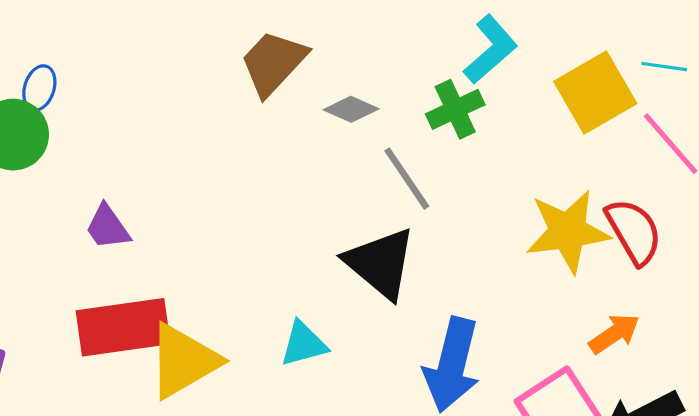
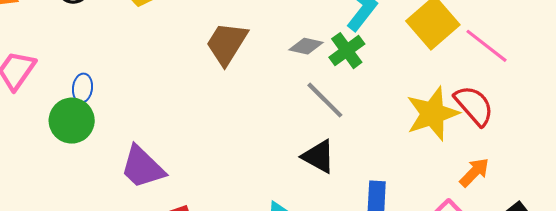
gray diamond: (351, 109) -> (306, 46), moved
purple trapezoid: (108, 227) -> (142, 167), size x1.5
black triangle: (380, 263) -> (319, 157), size x0.7

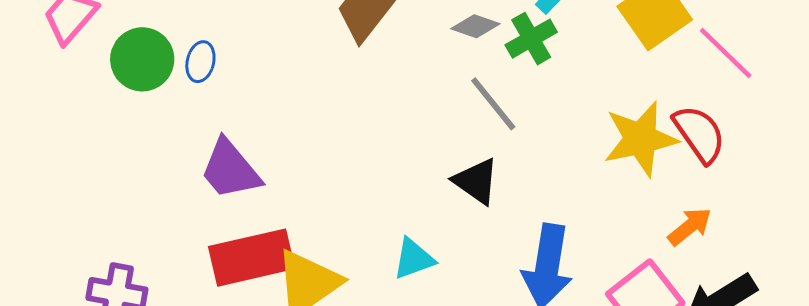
blue ellipse: (82, 88) -> (200, 62), moved
green circle: (72, 121) -> (142, 59), moved

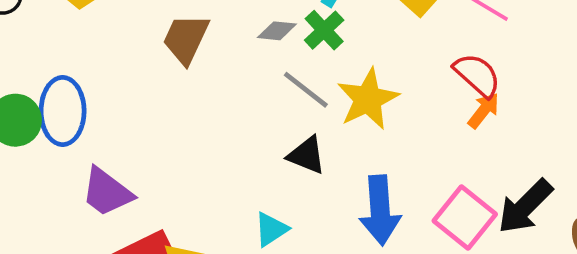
blue ellipse: (200, 62) -> (63, 111), size x2.0
yellow star: (641, 139) -> (368, 99), moved
orange arrow: (690, 227) -> (484, 111), moved

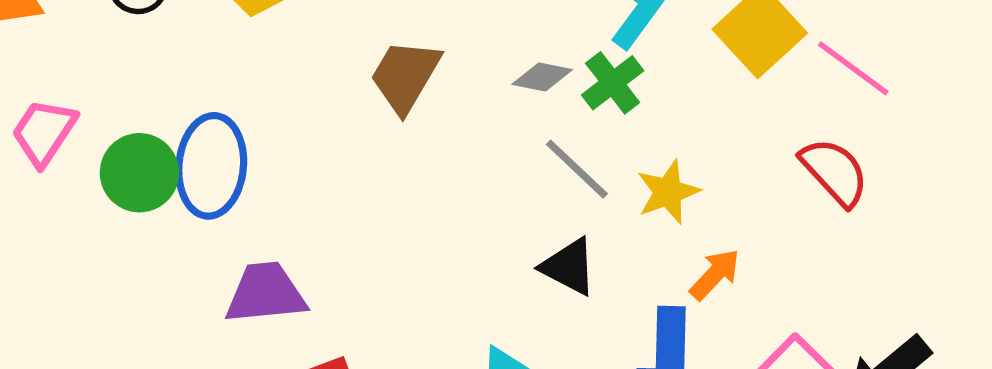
yellow star: (368, 99) -> (668, 192), size x0.7
orange arrow: (484, 111) -> (715, 274), moved
purple trapezoid: (107, 192) -> (266, 293), turned 132

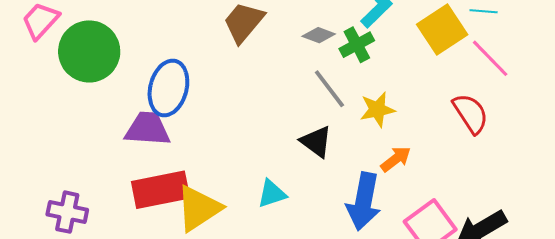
blue ellipse: (211, 166) -> (168, 88), moved
green circle: (139, 173) -> (89, 51), size x1.4

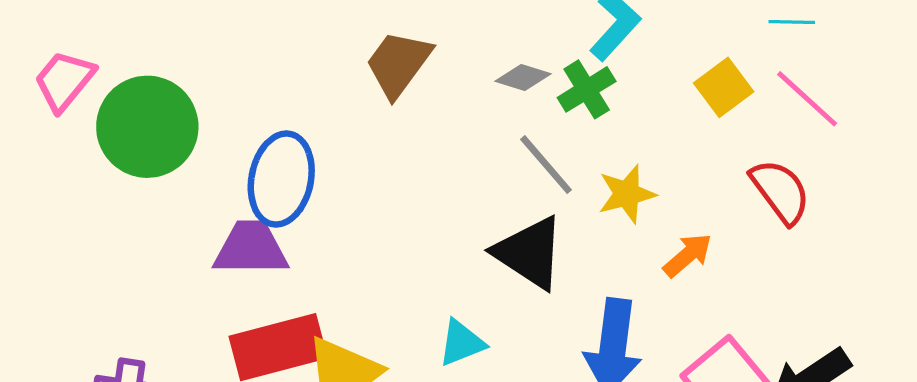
yellow square: (442, 30) -> (724, 87), moved, size x0.7
black triangle: (316, 142) -> (529, 253), size x1.4
orange arrow: (396, 159) -> (688, 255), moved

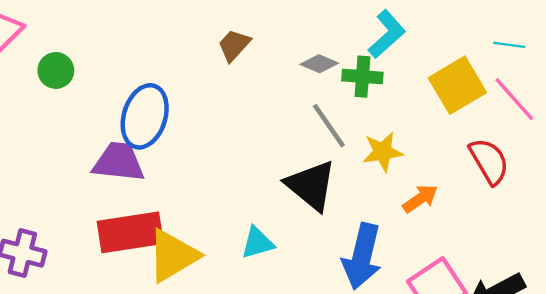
brown trapezoid: (398, 64) -> (234, 45), size x0.7
yellow square: (724, 87) -> (457, 85), size x1.4
green cross: (587, 89) -> (362, 77), turned 30
green circle: (147, 127) -> (56, 70), size x0.5

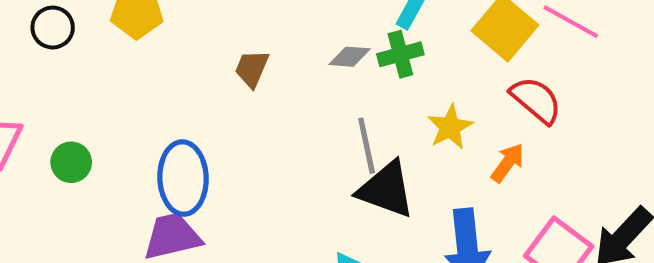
gray line: (329, 126) -> (367, 146), moved, turned 42
red semicircle: (489, 161) -> (536, 100), moved

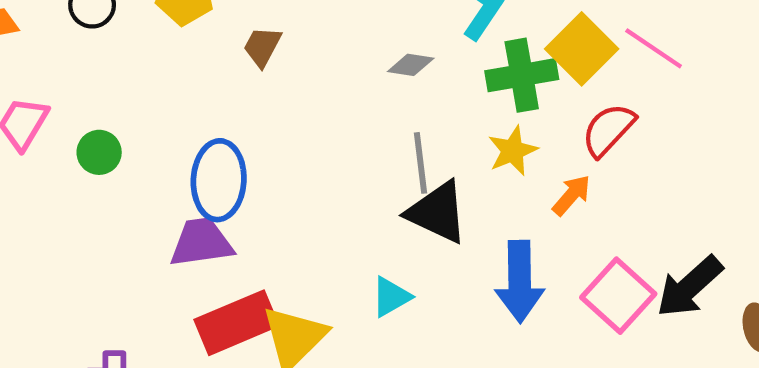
green cross: (400, 54) -> (522, 75), moved, size x1.4
brown trapezoid: (252, 69) -> (262, 47), moved
red semicircle: (536, 100) -> (608, 130), turned -92

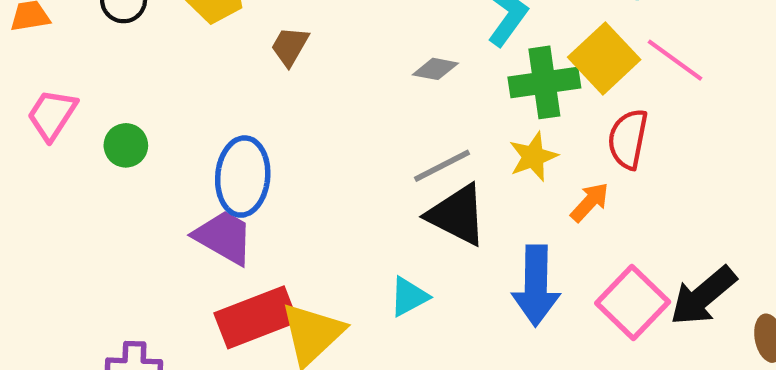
red semicircle: (608, 130) -> (628, 139), turned -34
gray line: (421, 163) -> (442, 166), turned 68
purple trapezoid: (201, 242) -> (224, 237), turned 36

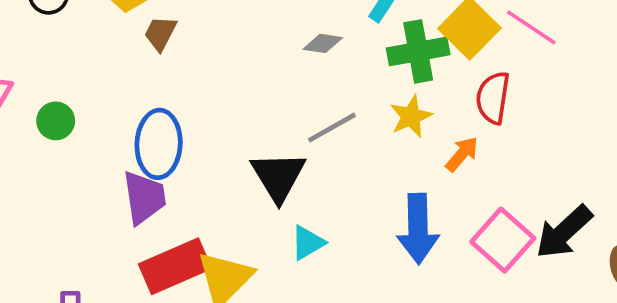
brown trapezoid: (290, 46) -> (160, 33), moved
black triangle: (457, 215) -> (278, 176), moved, turned 34
purple trapezoid: (224, 237) -> (144, 197), turned 54

